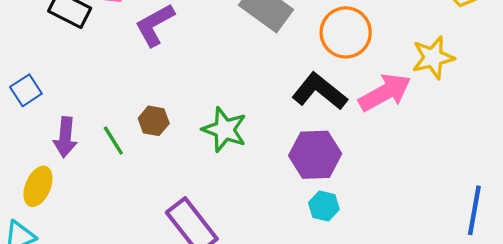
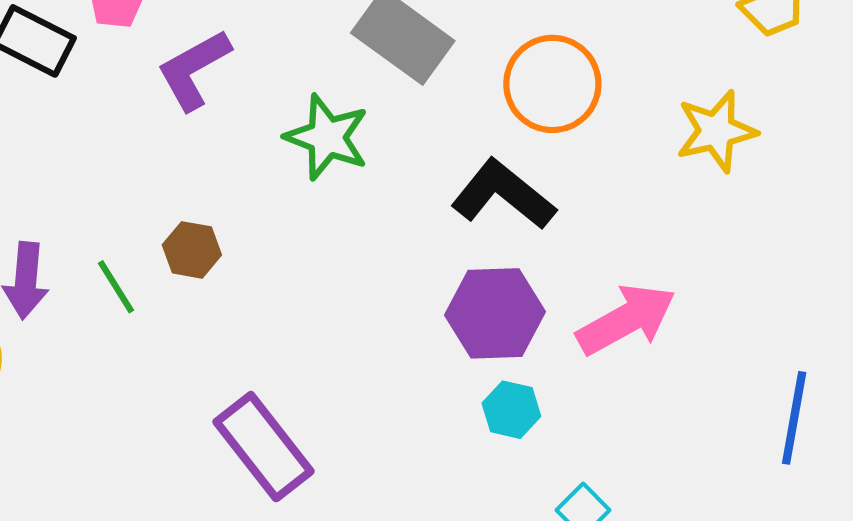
pink arrow: (385, 92) -> (626, 320), moved
green star: (225, 130) -> (327, 137), moved

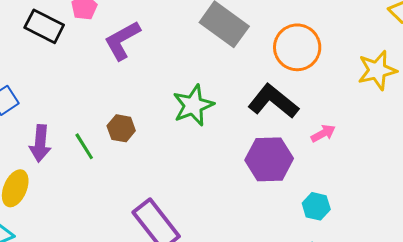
green star: (327, 137) -> (193, 105), moved, turned 30
pink arrow: (626, 320) -> (323, 133), moved, size x0.5
cyan hexagon: (511, 410) -> (316, 206), moved

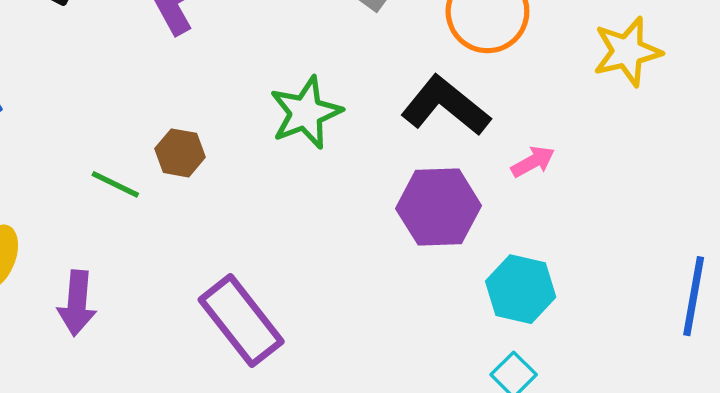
purple arrow: (40, 143) -> (77, 303), moved
green line: (84, 146) -> (115, 184), turned -32
cyan hexagon: (316, 206) -> (521, 289), size x1.4

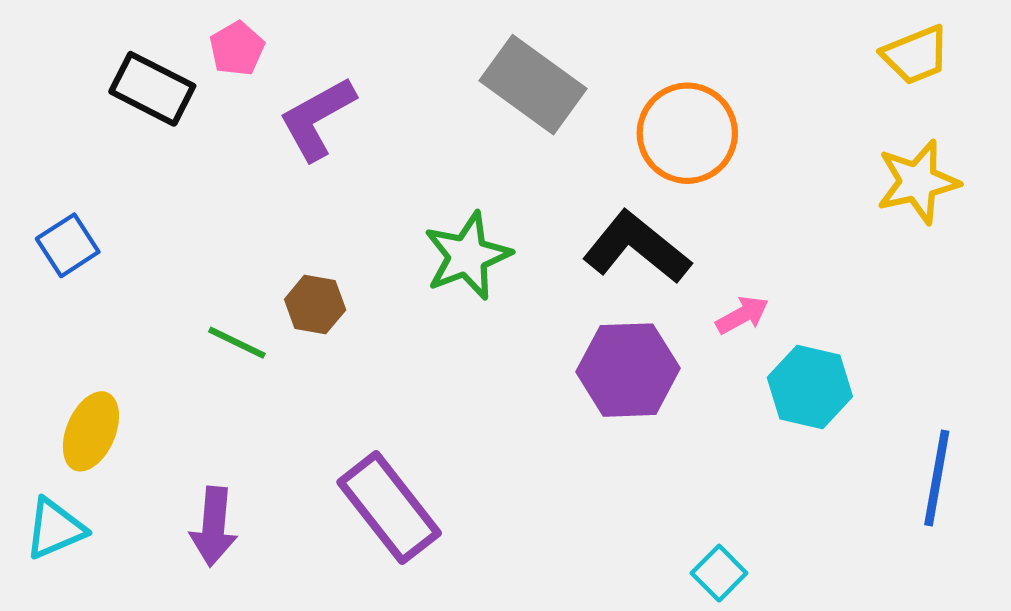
yellow star: (627, 52) -> (918, 182), moved
cyan hexagon: (521, 289) -> (810, 387), moved
purple arrow: (77, 303) -> (214, 527), moved

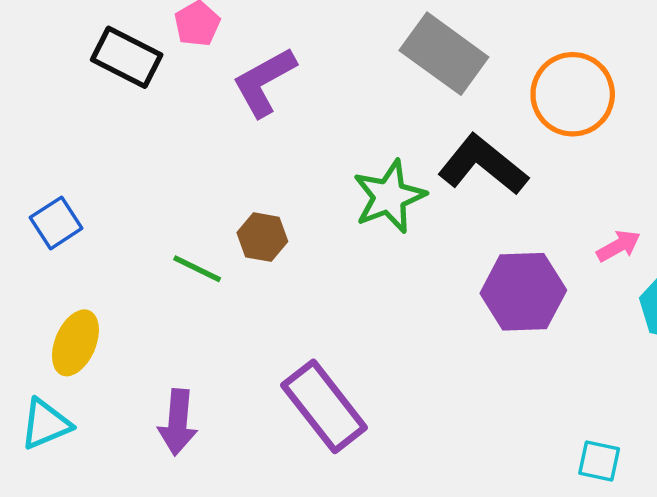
blue square: (68, 245) -> (56, 223), moved
black L-shape: (637, 247) -> (483, 165), moved
cyan square: (719, 573) -> (599, 461), turned -33

